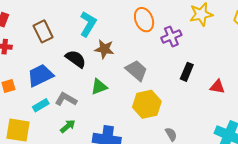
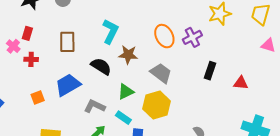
orange ellipse: (144, 20) -> (164, 36), moved
brown rectangle: (43, 31) -> (67, 42), turned 30
yellow hexagon: (147, 104) -> (157, 105), moved
cyan rectangle: (41, 105) -> (123, 118), moved, turned 70

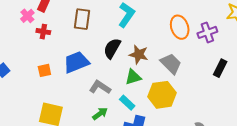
brown star: (128, 55) -> (139, 54), moved
black semicircle: (101, 66) -> (112, 48), turned -100

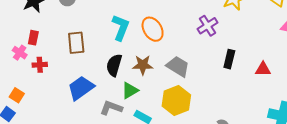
orange ellipse: (180, 27) -> (153, 29), moved
orange square: (44, 70) -> (17, 95), moved, turned -32
green triangle: (133, 77) -> (130, 90), moved

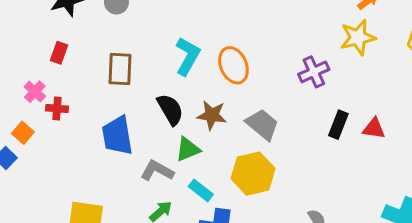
pink cross: (20, 53) -> (35, 92), moved
red cross: (40, 65) -> (57, 108), moved
black semicircle: (114, 65) -> (170, 109), turned 125
red triangle: (263, 69) -> (374, 128), moved
blue trapezoid: (81, 88) -> (117, 136), turned -72

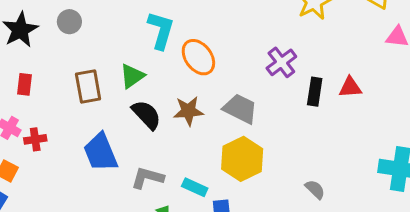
cyan L-shape: (188, 56) -> (161, 30), moved
purple cross: (314, 72) -> (281, 62), moved
green triangle: (188, 149) -> (132, 76), moved

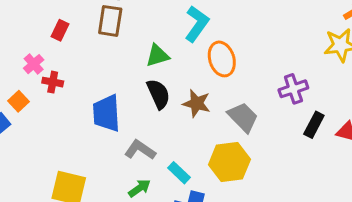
brown rectangle: (88, 86) -> (110, 21), moved

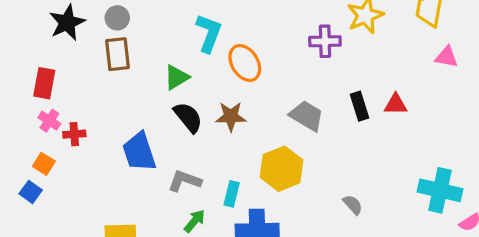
red rectangle: (60, 30) -> (44, 83), moved, size x1.4
purple cross: (293, 89) -> (325, 41), moved, turned 32
gray trapezoid: (243, 117) -> (307, 116), moved
black rectangle: (314, 125) -> (359, 106), turned -30
cyan rectangle: (179, 173) -> (232, 194), turned 75

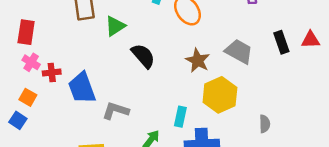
green triangle: (177, 77) -> (115, 26), moved
brown star: (231, 116) -> (198, 60), moved, turned 30
blue trapezoid: (139, 152) -> (82, 88), moved
gray L-shape: (185, 181) -> (115, 111), moved
gray semicircle: (353, 205) -> (265, 124), moved, turned 42

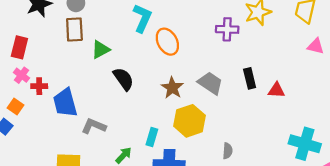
red triangle: (310, 40) -> (277, 90), moved

